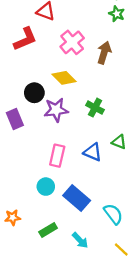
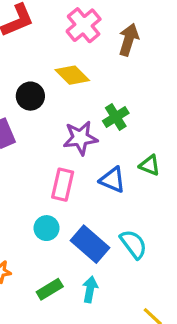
green cross: (95, 108) -> (116, 117), turned 30
purple star: (56, 110) -> (80, 138), moved
cyan semicircle: (113, 214) -> (133, 244), moved
cyan arrow: (80, 240) -> (90, 289), moved, turned -126

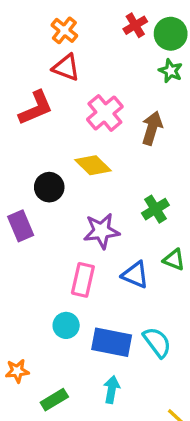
green cross: (116, 117) -> (155, 209), moved
blue rectangle: (90, 244) -> (112, 342), turned -30
green rectangle: (50, 289) -> (54, 400), moved

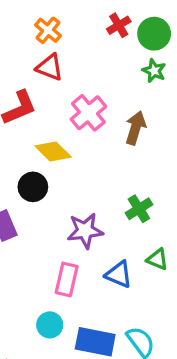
yellow diamond: (93, 165) -> (53, 152), moved

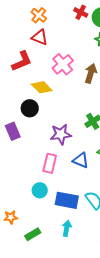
red cross: (119, 25) -> (81, 12), turned -32

